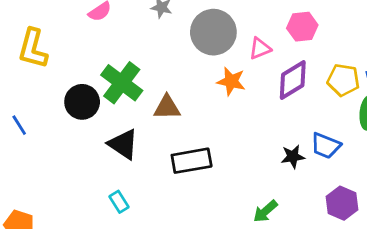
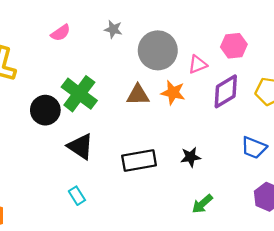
brown triangle: (167, 107) -> (138, 95), moved
black star: (293, 157) -> (191, 157), moved

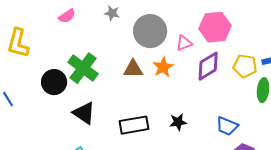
pink hexagon: (234, 46) -> (215, 27), size x1.4
orange star: (173, 93) -> (163, 67), turned 30
blue trapezoid: (254, 148) -> (227, 126), moved

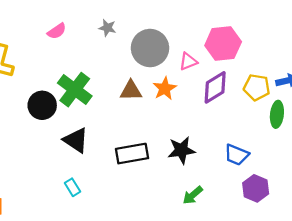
black star: (178, 122) -> (181, 150), size x1.4

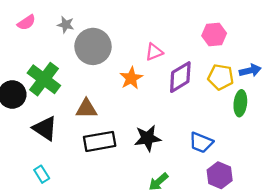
gray star: (107, 28) -> (66, 25), moved
pink hexagon: (223, 44) -> (214, 34), moved, size x0.7
gray circle: (150, 48) -> (93, 46), moved
brown triangle: (131, 91) -> (86, 109), moved

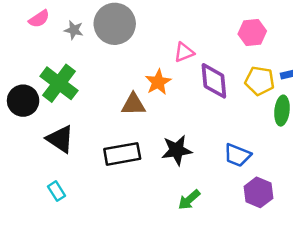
gray star: (66, 25) -> (74, 30), moved
gray circle: (93, 46) -> (115, 24), moved
purple diamond: (180, 77) -> (214, 81), turned -64
brown triangle: (86, 109) -> (133, 104), moved

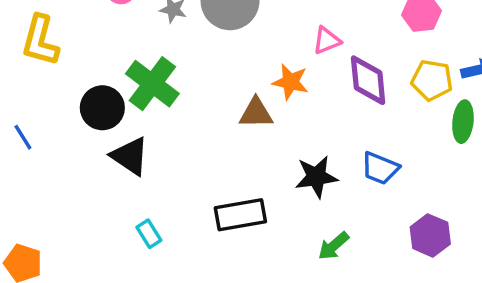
orange star: (158, 82) -> (290, 82), turned -30
black triangle: (60, 139) -> (130, 156), moved
black rectangle: (122, 154) -> (240, 215), moved
blue trapezoid: (237, 155) -> (380, 168), moved

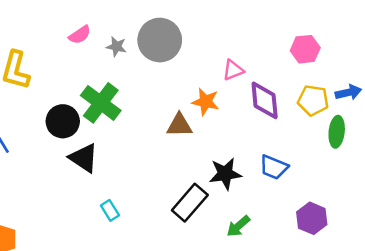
black rectangle: (240, 215) -> (190, 203), moved, turned -39
cyan rectangle: (149, 234) -> (110, 210), moved

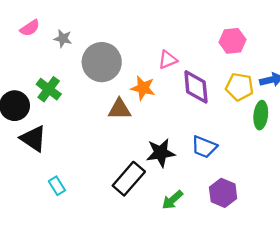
gray circle: (160, 40) -> (102, 62), moved
green cross: (101, 103) -> (49, 89), size x0.7
purple hexagon: (312, 218) -> (223, 193), moved

